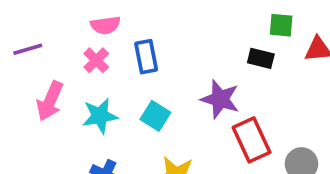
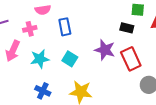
pink cross: (96, 60) -> (30, 29), moved, turned 32
red rectangle: (252, 140) -> (131, 59), moved

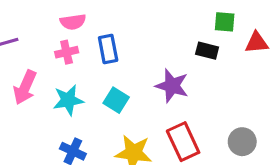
pink cross: (30, 29) -> (67, 52), moved
red rectangle: (131, 59) -> (183, 142), moved

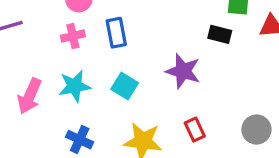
pink arrow: (25, 87) -> (29, 96), moved
red rectangle: (183, 142) -> (195, 130), size x0.6

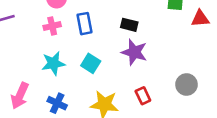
black rectangle: (220, 34) -> (129, 25), moved
pink arrow: (29, 96) -> (20, 96), moved
gray circle: (256, 130) -> (186, 84), moved

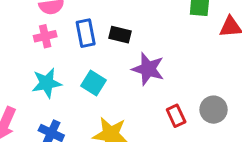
black rectangle: (129, 25) -> (120, 35), moved
red rectangle: (143, 96) -> (176, 116), moved

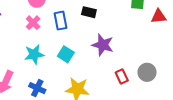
black rectangle: (120, 35) -> (89, 12), moved
pink cross: (45, 36) -> (33, 23), turned -32

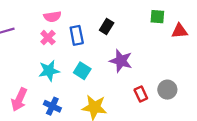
black rectangle: (89, 12) -> (107, 27), turned -72

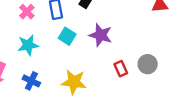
cyan square: (82, 71) -> (67, 36), moved

